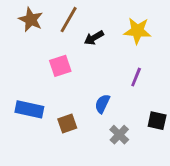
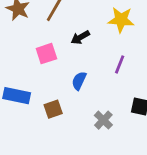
black arrow: (94, 38) -> (80, 37), moved
blue semicircle: (102, 104) -> (79, 81), moved

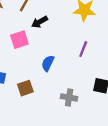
black arrow: (80, 37) -> (40, 22), moved
gray cross: (103, 120) -> (69, 98), turned -35

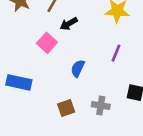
pink square: (19, 40) -> (47, 43), turned -30
brown square: (25, 88) -> (66, 108), moved

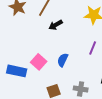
pink square: (47, 43) -> (39, 62), moved

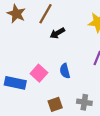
blue semicircle: (63, 60) -> (65, 71), turned -40

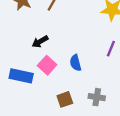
black arrow: (57, 33) -> (40, 42), moved

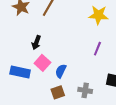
black arrow: (40, 42) -> (36, 43), turned -40
blue semicircle: (75, 63) -> (61, 71), moved, turned 40

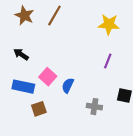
black arrow: (36, 43) -> (21, 54), moved, turned 104
brown square: (58, 92) -> (39, 109), moved

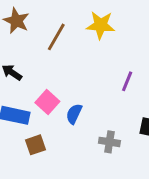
brown line: (54, 15) -> (56, 37), moved
yellow star: (109, 24) -> (101, 25), moved

